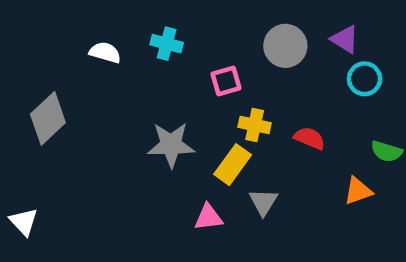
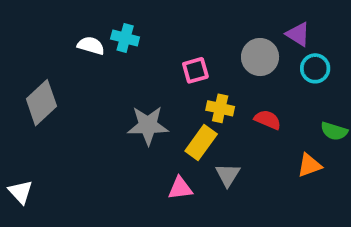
cyan cross: (167, 44) -> (125, 38), moved
gray circle: (285, 46) -> (260, 57), moved

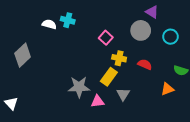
purple triangle: (298, 34) -> (152, 12), moved
pink square: (195, 70) -> (106, 38), turned -32
gray star: (148, 125) -> (79, 87), moved

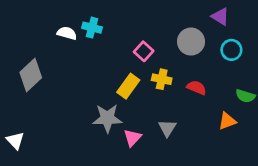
purple triangle: (152, 12) -> (220, 16), moved
yellow rectangle: (109, 77) -> (128, 86), moved
pink triangle: (98, 101) -> (132, 138), turned -40

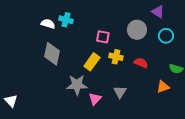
pink square: (144, 51) -> (103, 37), turned -32
gray diamond: (31, 75) -> (52, 54), moved, turned -35

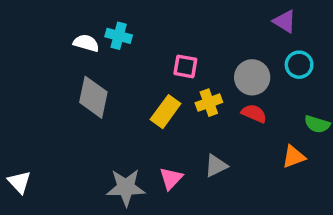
gray circle: (137, 30) -> (252, 77), moved
yellow cross: (116, 57) -> (209, 103), turned -32
gray star: (77, 85) -> (126, 187), moved
gray triangle: (120, 92) -> (216, 166), turned 32

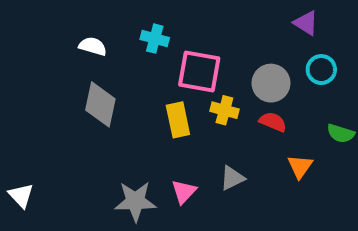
cyan cross: (119, 36) -> (155, 39), moved
pink square: (185, 66) -> (199, 71), size x1.6
yellow cross: (209, 103) -> (224, 110), turned 35
yellow rectangle: (166, 112) -> (178, 120), turned -48
orange triangle: (294, 157) -> (300, 166), moved, turned -35

